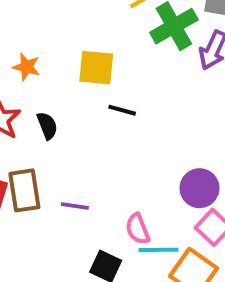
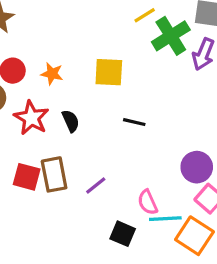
black line: (122, 110) -> (134, 122), moved
purple line: (75, 206) -> (96, 186), turned -45

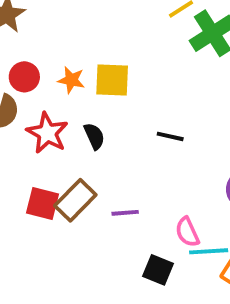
yellow square: (109, 72) -> (112, 80), moved
brown rectangle: (54, 174) -> (75, 200), turned 56
purple line: (96, 186) -> (125, 213), turned 35

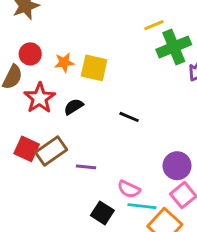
orange star: (71, 80) -> (64, 63), turned -30
black semicircle: (94, 136) -> (74, 107), turned -108
pink semicircle: (187, 232) -> (129, 189), turned -50

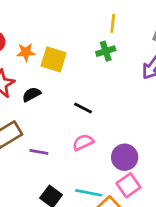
yellow line: (154, 25) -> (113, 23), turned -66
green cross: (174, 47) -> (106, 51), moved, size x0.6
pink semicircle: (129, 189) -> (83, 142), moved, turned 125

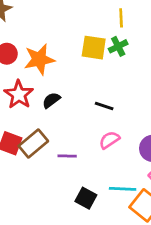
orange star: (26, 52) -> (39, 59), size x1.6
yellow square: (54, 59) -> (94, 48), moved

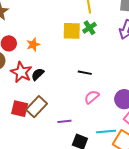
orange star: (39, 59) -> (33, 45), size x0.6
black semicircle: (51, 100) -> (38, 74), moved
purple line: (67, 156) -> (64, 121), moved

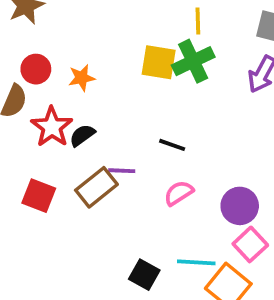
green cross: (90, 28) -> (193, 61), size x1.5
brown rectangle: (36, 107) -> (96, 187), moved
purple line: (64, 121) -> (122, 171), moved

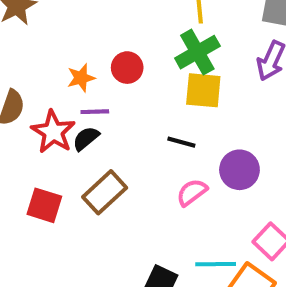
yellow square: (159, 62) -> (203, 90), moved
red circle: (36, 69) -> (127, 68), moved
purple line: (122, 171) -> (95, 112), moved
purple circle: (240, 206) -> (239, 170), moved

